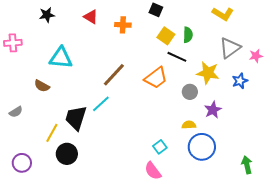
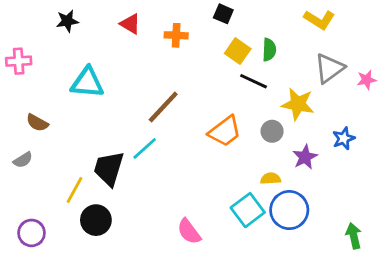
orange trapezoid: (156, 78) -> (225, 131), moved
blue star: (240, 81) -> (344, 138), moved
brown semicircle: (42, 86) -> (37, 123), moved
cyan square: (160, 147) -> (248, 210), moved, size x1.6
pink semicircle: (153, 171) -> (189, 232), moved

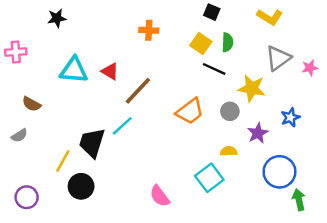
black square: (223, 14) -> (212, 12), moved
red triangle: (130, 24) -> (110, 71), moved
blue circle: (289, 210) -> (279, 172), moved

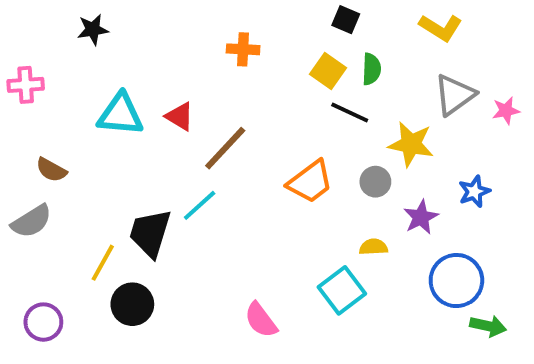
gray semicircle: (19, 136) -> (32, 221), size x1.5
green arrow: (299, 200) -> (488, 326), turned 115

